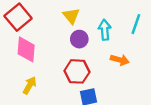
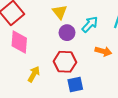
cyan arrow: (105, 30) -> (90, 24), turned 48
yellow arrow: (30, 85) -> (34, 74), moved

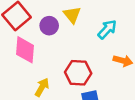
purple circle: (67, 33) -> (49, 26), moved

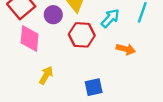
red hexagon: (78, 73) -> (82, 35), moved

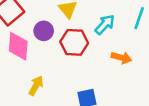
purple circle: (53, 15) -> (44, 31), moved

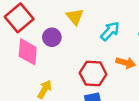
red hexagon: (74, 42) -> (93, 74), moved

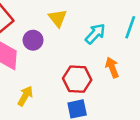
orange arrow: (126, 63) -> (112, 67), turned -126

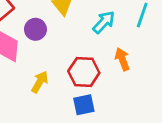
yellow arrow: (25, 96) -> (40, 82), moved

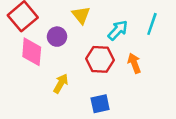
red hexagon: (84, 72) -> (100, 59), moved

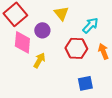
yellow arrow: (61, 83) -> (39, 60), moved
blue square: (100, 104) -> (85, 83), moved

